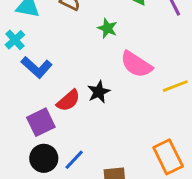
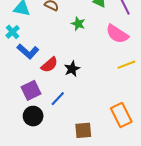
pink semicircle: (136, 64) -> (117, 34), moved
red semicircle: (68, 101) -> (49, 65), moved
blue line: (74, 160) -> (58, 99), moved

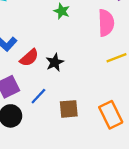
pink semicircle: (117, 34) -> (106, 23), turned -125
brown square: (83, 130) -> (69, 109), moved

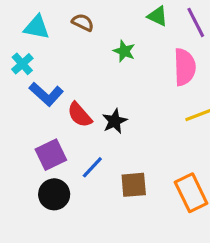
red semicircle: (29, 58) -> (80, 115), turned 90

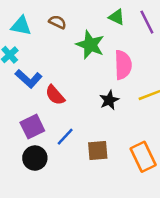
green star: (124, 51) -> (90, 45), size x1.6
pink semicircle: (185, 67) -> (123, 65), moved
black star: (115, 121) -> (109, 100), moved

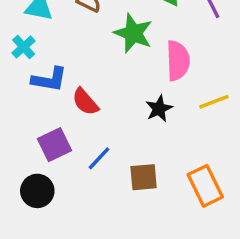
blue L-shape: (29, 79) -> (49, 79), turned -32
black circle: (35, 158) -> (37, 191), moved

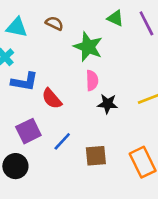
pink semicircle: (178, 61) -> (92, 80), moved, size x0.7
black star: (159, 109) -> (108, 104), turned 30

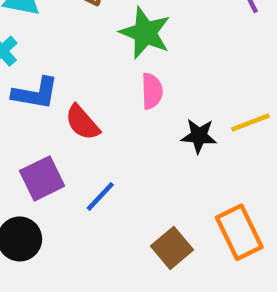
black star: (108, 104) -> (199, 136), moved
brown square: (96, 156) -> (172, 248), moved, turned -35

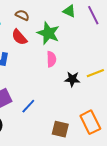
red semicircle: (82, 122) -> (19, 37), moved
brown square: (172, 248) -> (60, 129), turned -36

